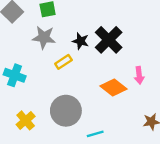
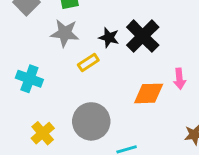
orange diamond: (114, 87) -> (149, 93), turned -40

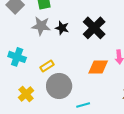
black star: (109, 38) -> (62, 28), moved
yellow rectangle: (88, 63) -> (47, 66), moved

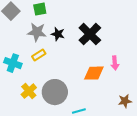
yellow rectangle: (47, 66) -> (39, 55), moved
yellow cross: (26, 94) -> (29, 91), moved

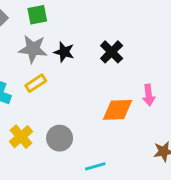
black cross: (90, 34) -> (112, 52), size x0.7
gray circle: (55, 92) -> (60, 138), size x0.7

